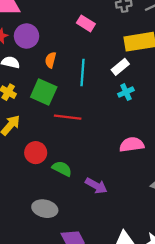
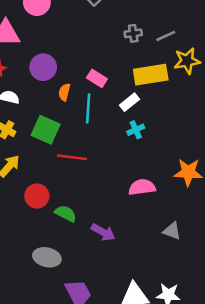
pink rectangle: (86, 23) -> (97, 78), moved
purple circle: (27, 36) -> (43, 67), moved
orange semicircle: (51, 60) -> (64, 92), moved

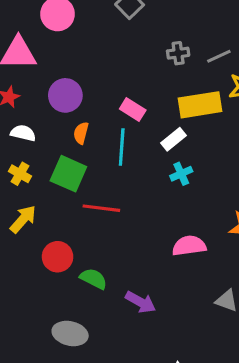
orange semicircle: (64, 92) -> (81, 133), moved

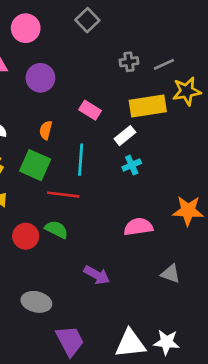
purple circle: (65, 95) -> (40, 78), moved
cyan line: (122, 147) -> (81, 160), moved
green semicircle: (94, 279) -> (57, 229), moved

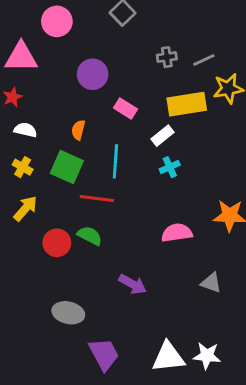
purple circle: (40, 78) -> (93, 74), moved

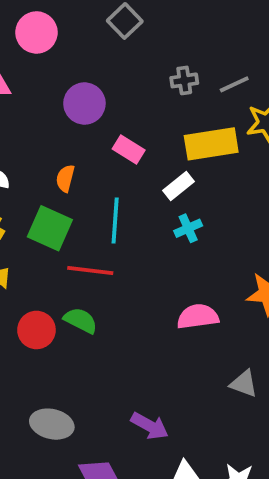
purple arrow: (133, 284) -> (150, 426), moved

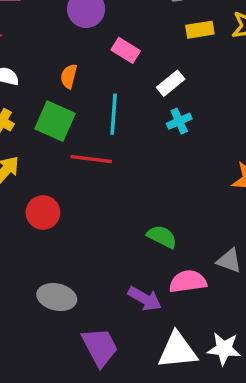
yellow rectangle: (211, 144) -> (200, 30), moved, size x0.6
pink semicircle: (198, 317) -> (188, 281), moved
green semicircle: (81, 320) -> (162, 237), moved

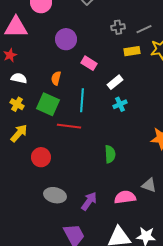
green semicircle: (162, 237) -> (110, 154), moved, turned 60
gray ellipse: (57, 297) -> (55, 195), moved
purple arrow: (145, 299) -> (89, 201), moved, turned -84

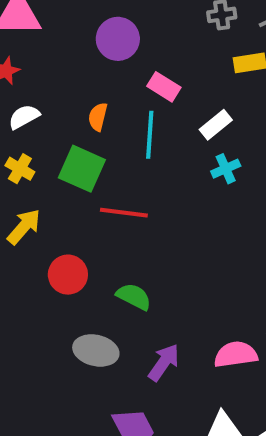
white semicircle: (19, 78) -> (24, 117), turned -42
cyan line: (82, 100) -> (150, 135), moved
green semicircle: (110, 154) -> (134, 297), moved, turned -60

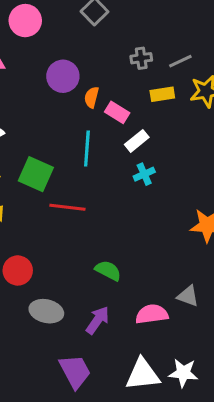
pink rectangle: (164, 87) -> (117, 112), moved
orange semicircle: (98, 117) -> (92, 97), moved
red circle: (68, 275) -> (18, 270), moved
green semicircle: (134, 297) -> (108, 270), moved

